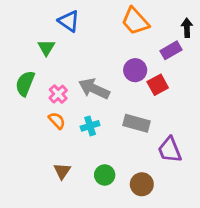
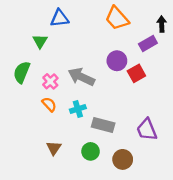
blue triangle: (69, 21) -> (60, 18), turned -42
gray rectangle: (136, 123) -> (103, 125), moved

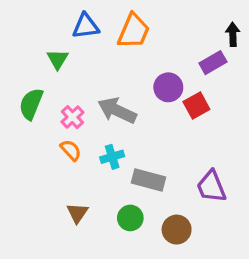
orange trapezoid: (117, 18) -> (134, 31), moved, turned -115

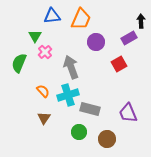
purple circle: (168, 87) -> (96, 42), moved
gray arrow: (117, 110) -> (71, 67), turned 45
pink cross: (72, 117) -> (45, 52), moved
cyan cross: (112, 157) -> (68, 95), size x1.5
brown triangle: (77, 213) -> (44, 118), moved

